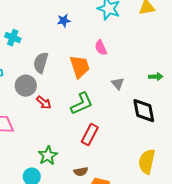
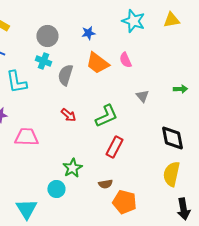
cyan cross: (13, 38) -> (43, 61), moved
orange trapezoid: (80, 67) -> (97, 63), moved, turned 145
gray circle: (26, 86) -> (47, 36), moved
black diamond: (144, 111) -> (172, 138), moved

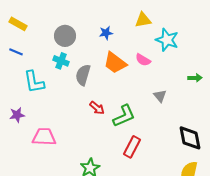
yellow triangle: (171, 20) -> (143, 20), moved
cyan star: (133, 21) -> (167, 40), moved
pink semicircle: (125, 60) -> (143, 60), turned -35
green arrow: (180, 89) -> (195, 78), moved
red arrow: (68, 115) -> (97, 108), moved

